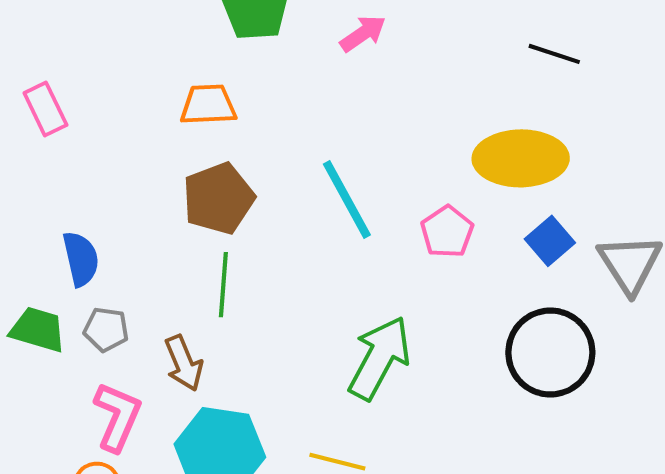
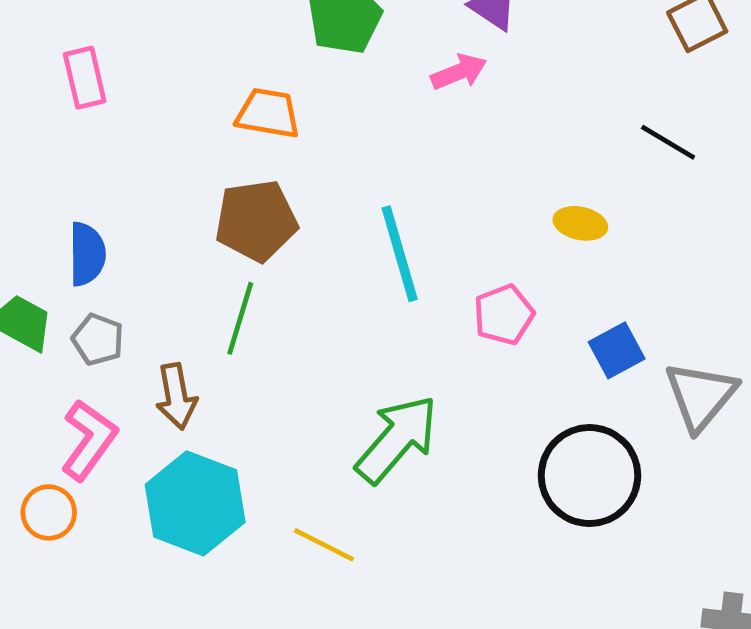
yellow ellipse: (521, 158) -> (580, 223), moved, size x0.5

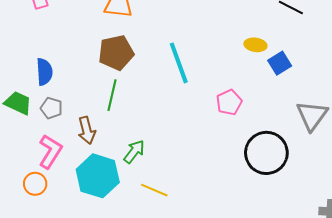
pink pentagon: (504, 315) -> (229, 102), moved
blue square: (617, 350) -> (280, 63), moved
green arrow: (397, 439) -> (134, 152), moved, size x0.6

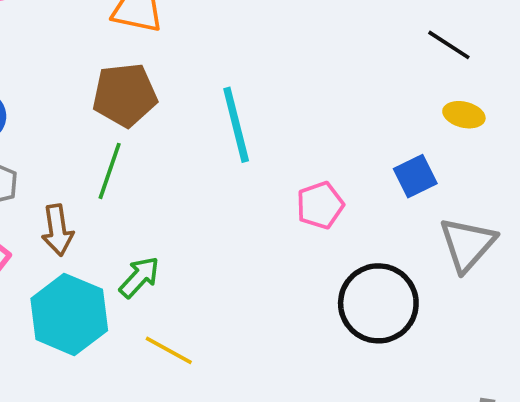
yellow ellipse: (255, 45) -> (464, 115), moved
blue square: (280, 63) -> (415, 176), moved

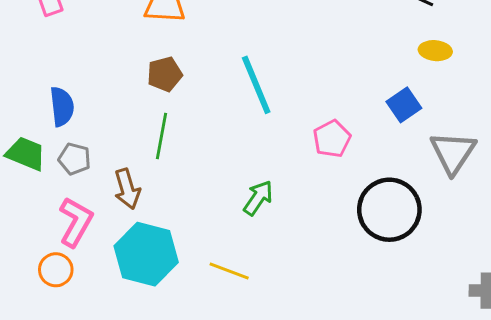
brown pentagon: (125, 95) -> (165, 74), size x0.7
green arrow: (139, 277) -> (258, 198), moved

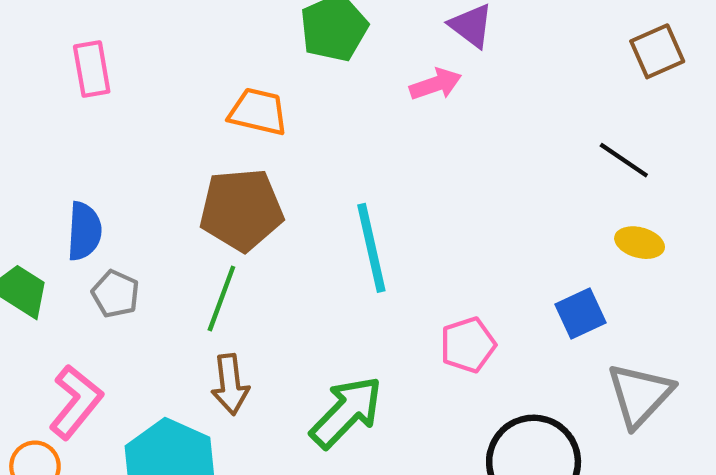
brown pentagon: (165, 74) -> (241, 210), size x1.6
gray pentagon: (74, 159) -> (115, 294), moved
brown arrow: (127, 189) -> (230, 384), moved
green arrow: (258, 198) -> (346, 412), size x1.5

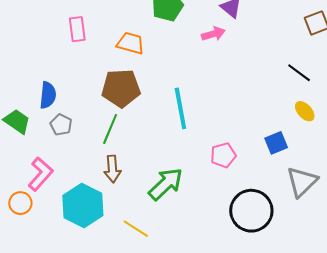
pink rectangle: (92, 69) -> (77, 29), moved
yellow ellipse: (640, 243) -> (305, 111), turned 30

